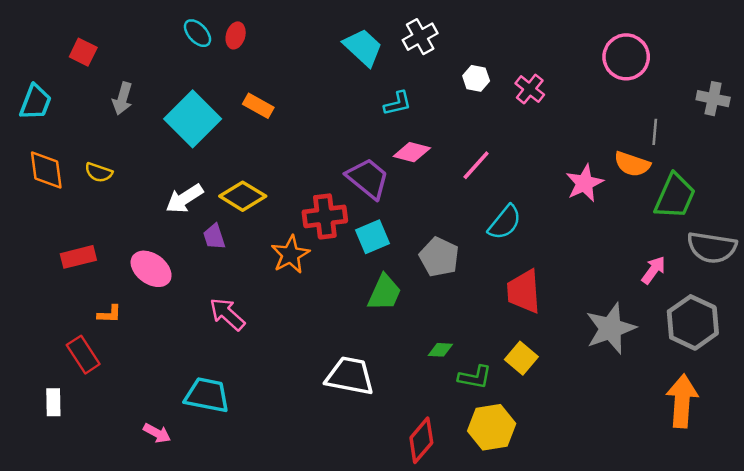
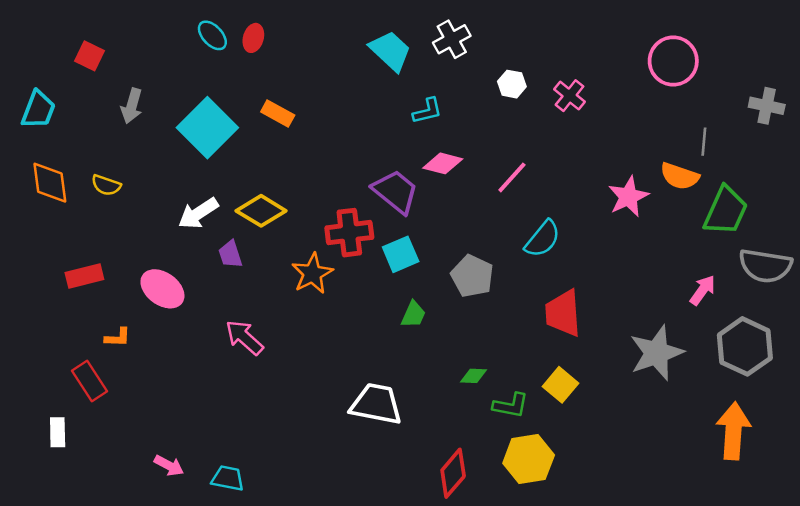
green trapezoid: (384, 293) -> (413, 314), size x0.7
cyan trapezoid: (207, 395) -> (228, 478), moved, size x0.7

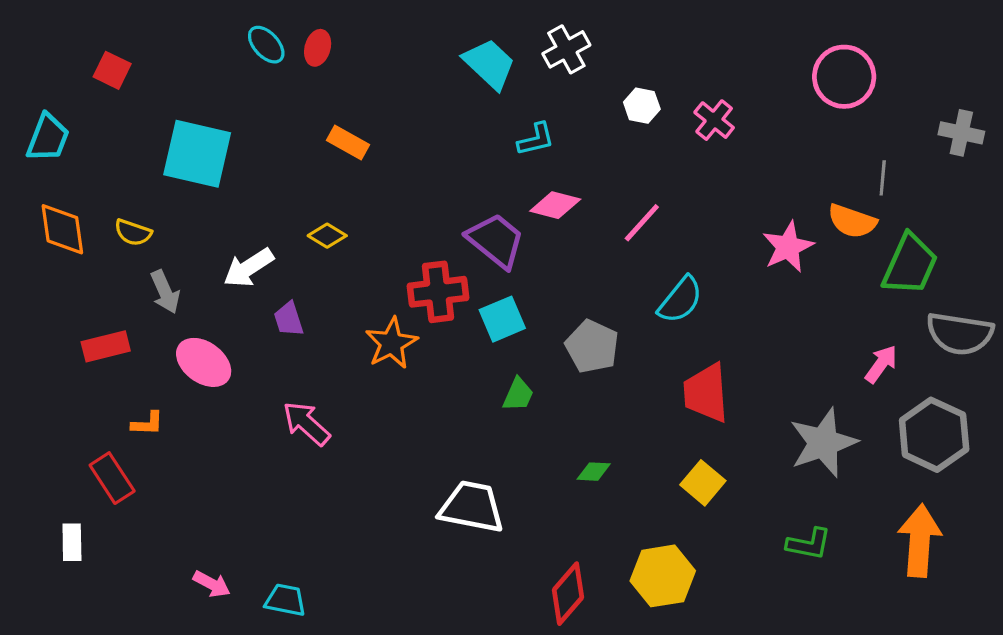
gray arrow: (132, 106) -> (165, 292), moved, turned -40
cyan square: (207, 128) -> (197, 154), moved, turned -32
yellow diamond: (261, 211) -> (327, 236), moved, size x0.6
green L-shape: (511, 405) -> (809, 544), moved

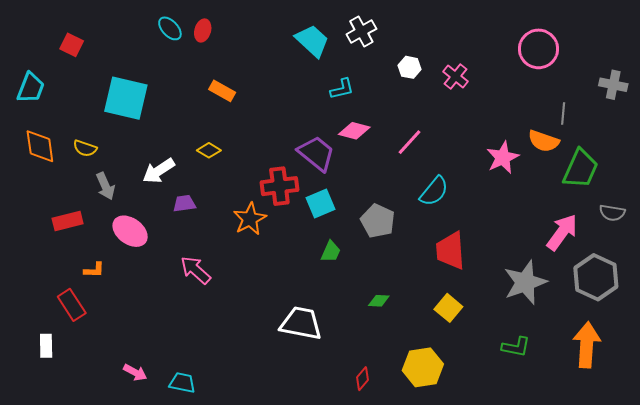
purple trapezoid: (289, 319) -> (184, 204), turned 100
gray semicircle: (960, 334) -> (612, 213), size x0.6
pink arrow: (881, 364) -> (562, 232), size x1.5
red diamond: (568, 594) -> (362, 379), size x0.6

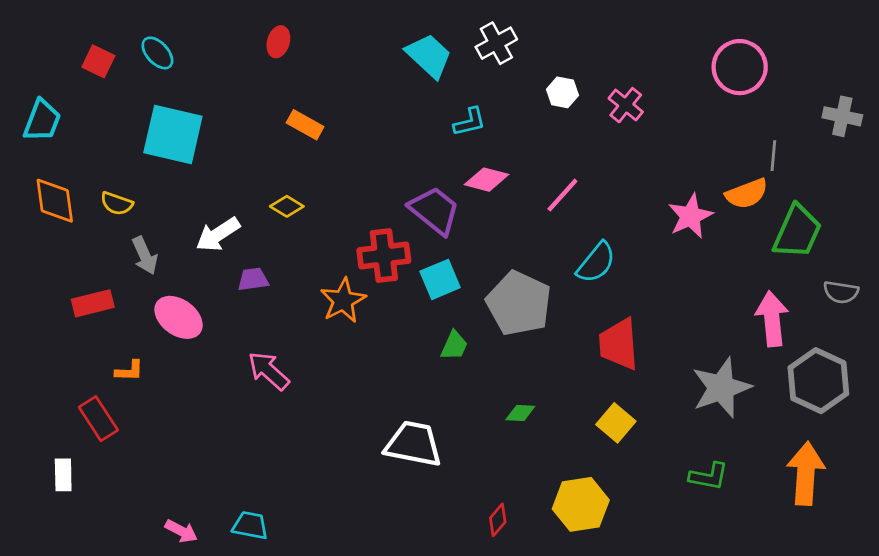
cyan ellipse: (170, 28) -> (157, 53), moved
orange semicircle: (544, 141) -> (747, 194), turned -40
gray pentagon: (378, 221) -> (519, 303), size x1.4
pink arrow: (562, 232) -> (772, 319), turned -42
pink arrow: (135, 372) -> (181, 531), moved

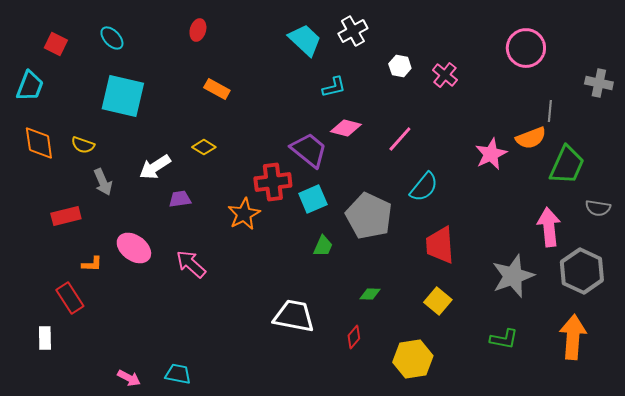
red square: (98, 61) -> (56, 44), moved
pink ellipse: (179, 317) -> (134, 248), moved
red diamond: (498, 520) -> (354, 337), moved

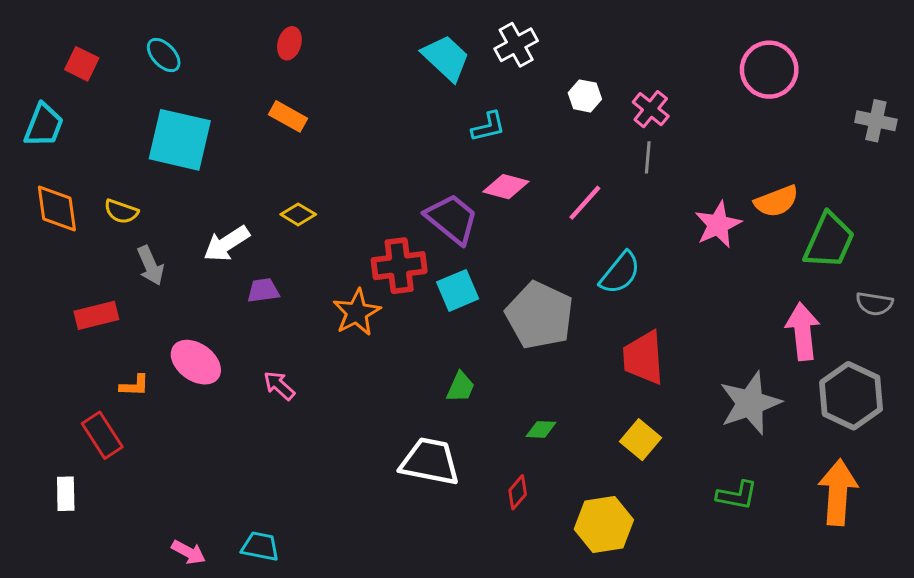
orange rectangle: (217, 89) -> (288, 116), moved
gray line: (550, 111) -> (648, 157), moved
green trapezoid: (323, 246) -> (461, 387), moved
pink arrow: (191, 264) -> (279, 386), size x0.7

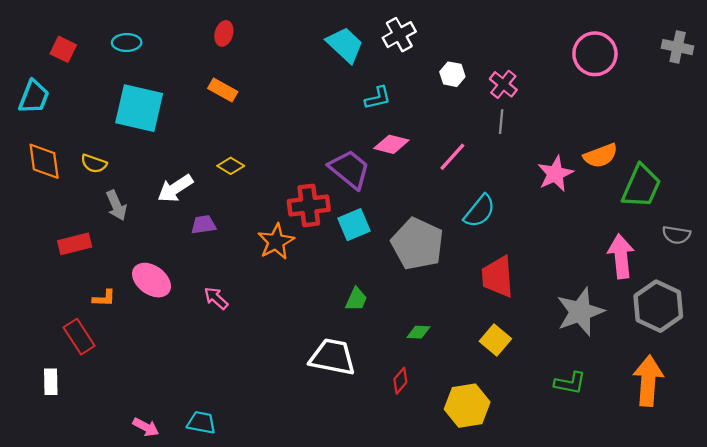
cyan ellipse: (164, 55) -> (127, 43), turned -48
gray cross: (876, 121) -> (678, 47), moved

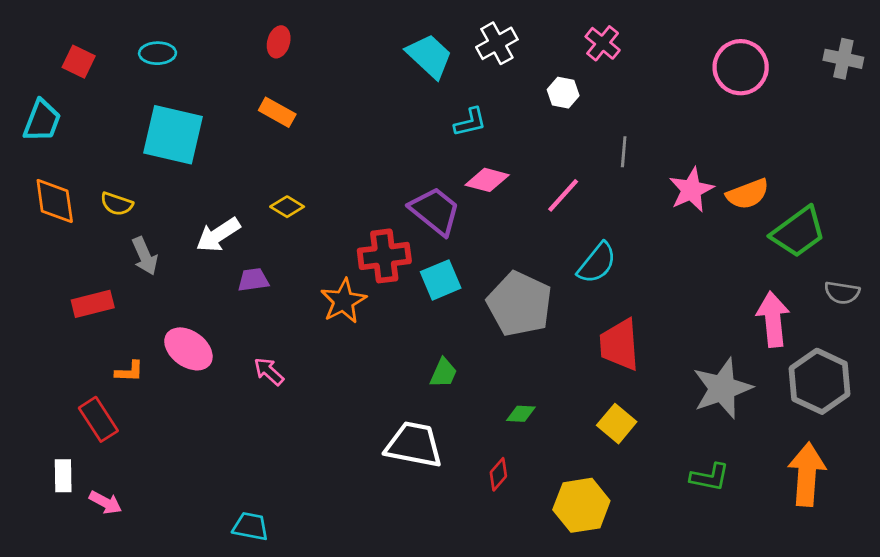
pink cross: (503, 84) -> (603, 43), moved
pink star: (555, 174) -> (691, 190), moved
green trapezoid: (641, 186) -> (798, 232), turned 30
pink arrow: (146, 427) -> (105, 502), moved

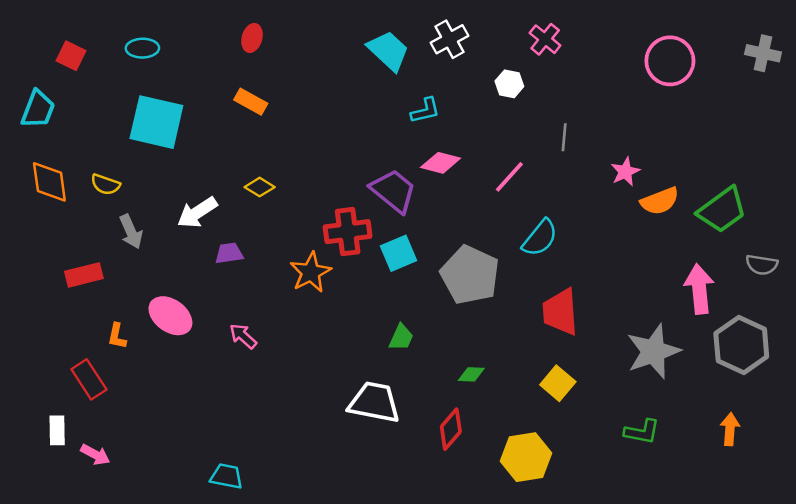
pink star: (691, 190) -> (625, 172), size x0.7
orange semicircle: (748, 194) -> (660, 201), moved
orange L-shape: (129, 371) -> (117, 336), turned 100
red diamond: (498, 474) -> (451, 429), size x1.4
orange arrow: (807, 474) -> (730, 429), size x0.6

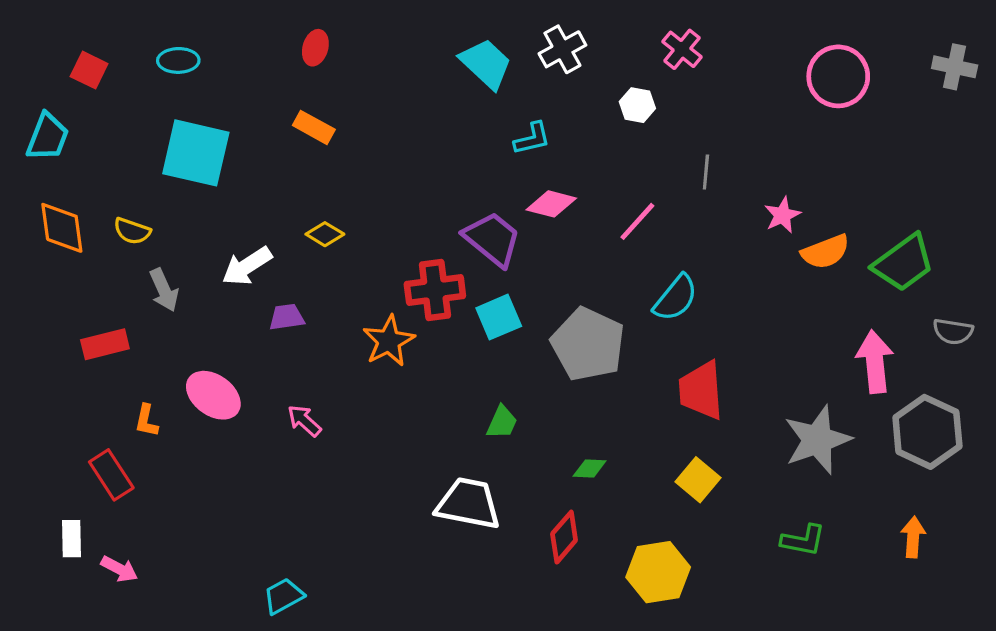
cyan trapezoid: (227, 476) -> (283, 596), turned -40

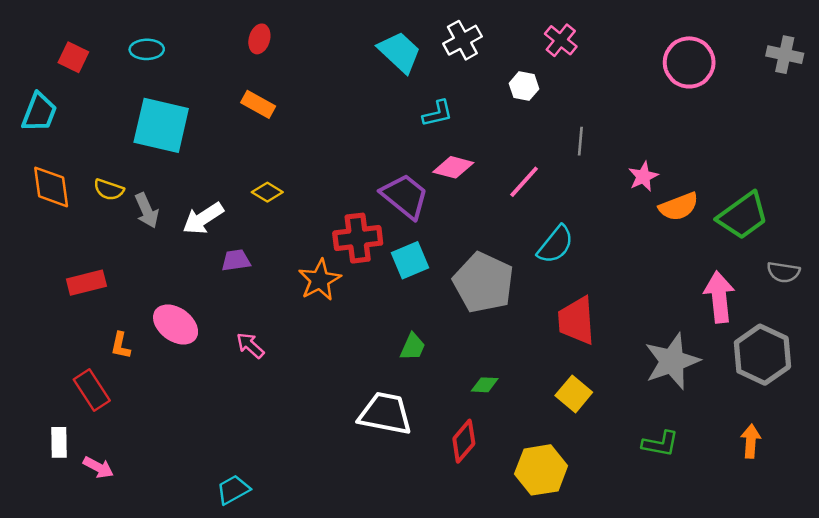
gray arrow: (164, 290) -> (147, 211), moved

